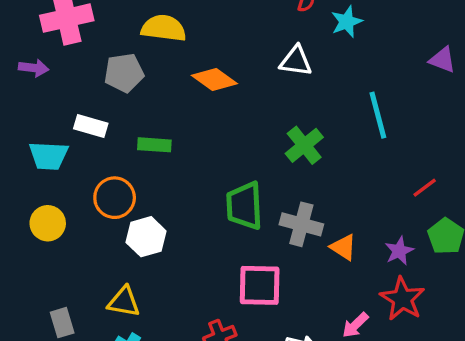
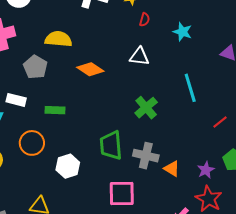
cyan star: (347, 22) -> (182, 32), moved, turned -30
gray pentagon: (124, 73) -> (35, 67), turned -30
red line: (425, 188) -> (220, 122), moved
white hexagon: (146, 237) -> (68, 166), moved

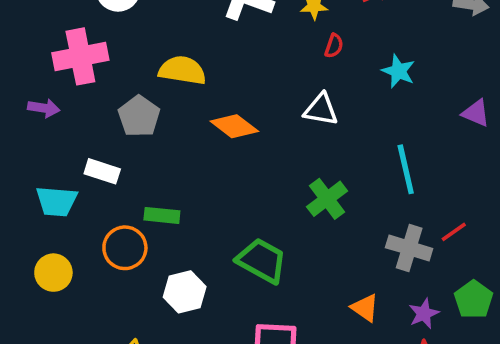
green rectangle: (55, 110) -> (162, 215), moved
green trapezoid: (111, 145) -> (262, 261), turned 120
gray cross: (146, 156) -> (409, 248), moved

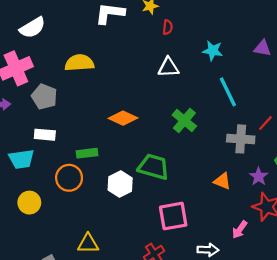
cyan star: (398, 71) -> (213, 51), moved
gray pentagon: (139, 116) -> (44, 97), moved
orange diamond: (234, 126) -> (123, 118), moved
white hexagon: (185, 292) -> (120, 184), moved

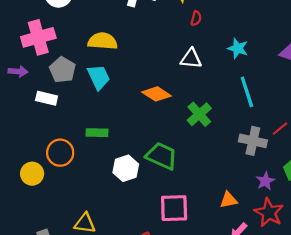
orange diamond: (123, 118) -> (157, 94), moved
white rectangle: (45, 135) -> (47, 98), moved
cyan trapezoid: (21, 159) -> (99, 77), moved, turned -116
orange circle: (69, 178) -> (60, 153), moved
orange triangle: (222, 181) -> (228, 200), moved, turned -42

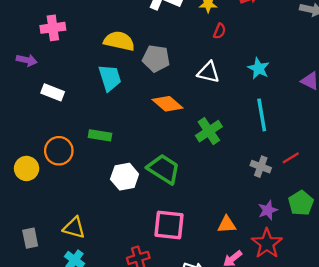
pink cross: (38, 37) -> (53, 28), size x0.7
gray pentagon: (63, 70) -> (156, 59), moved, turned -30
gray cross: (253, 141) -> (261, 167), size x0.7

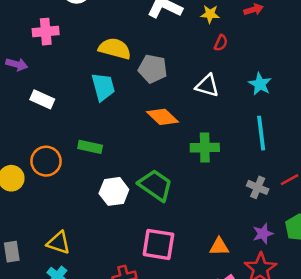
green cross: (209, 131) -> (205, 148), turned 30

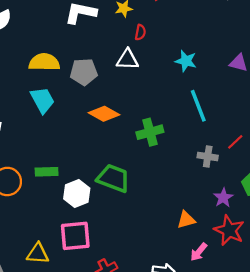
white triangle: (207, 86) -> (127, 60), moved
green rectangle: (90, 147) -> (47, 172), moved
pink square: (158, 244) -> (75, 236), moved

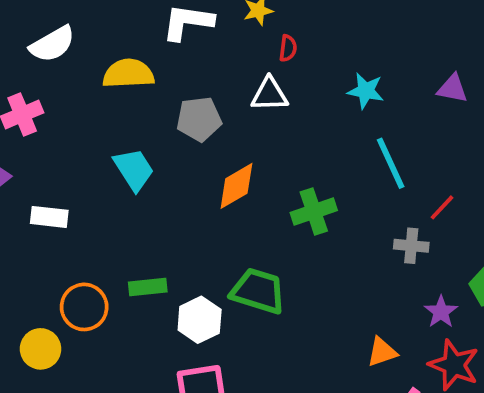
yellow semicircle: (44, 62) -> (128, 74), moved
orange diamond: (104, 114) -> (236, 186), turned -56
red line: (235, 142) -> (442, 207), moved

